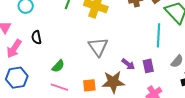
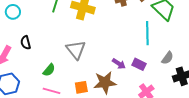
gray triangle: (98, 47) -> (76, 50), moved
purple rectangle: (148, 66) -> (139, 64), turned -48

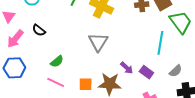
black semicircle: (26, 43) -> (39, 30), turned -48
gray triangle: (76, 50) -> (98, 42), moved

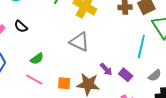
gray triangle: (98, 42) -> (79, 42), turned -40

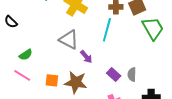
cyan line: (141, 46) -> (107, 30), moved
purple arrow: (106, 69) -> (86, 57), moved
gray semicircle: (155, 75) -> (132, 75), moved, turned 128

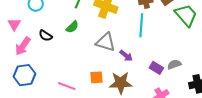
green semicircle: (26, 55) -> (72, 27), moved
gray semicircle: (132, 75) -> (174, 64), turned 80
orange square: (52, 80) -> (97, 77), moved

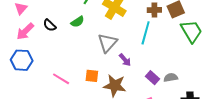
gray triangle: (106, 42) -> (107, 43), turned 45

